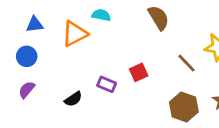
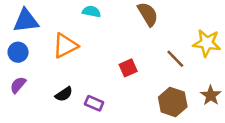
blue triangle: (35, 24) -> (26, 21), size x1.5
orange triangle: (75, 34) -> (65, 46), moved
purple rectangle: (107, 84) -> (94, 103), moved

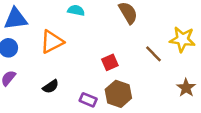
brown hexagon: (173, 102) -> (118, 94), moved
purple rectangle: (94, 103) -> (88, 100), moved

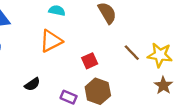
yellow star: (182, 39) -> (160, 55), moved
orange triangle: (52, 42) -> (51, 41), moved

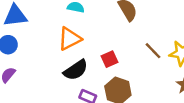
black semicircle: (32, 84) -> (76, 70), moved, size x1.5

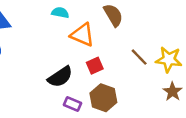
orange triangle: (70, 39) -> (82, 35), moved, turned 50

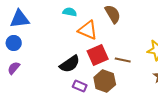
brown line: (139, 57) -> (123, 60), moved, turned -35
red square: (95, 66) -> (98, 55), size x1.5

